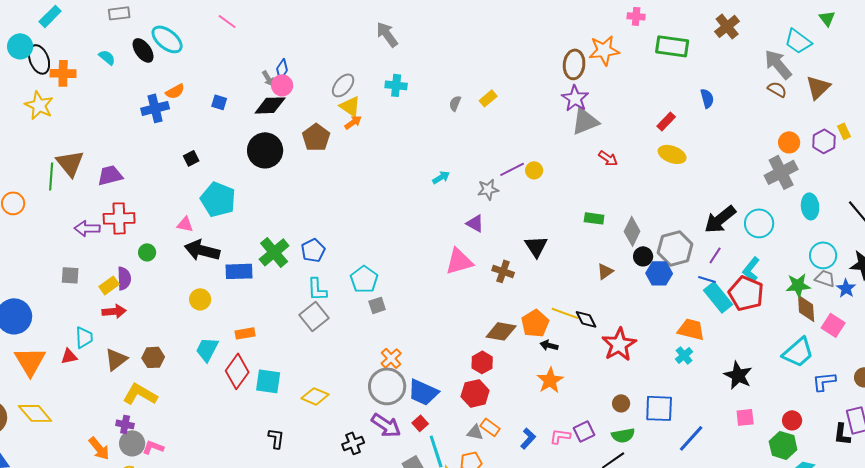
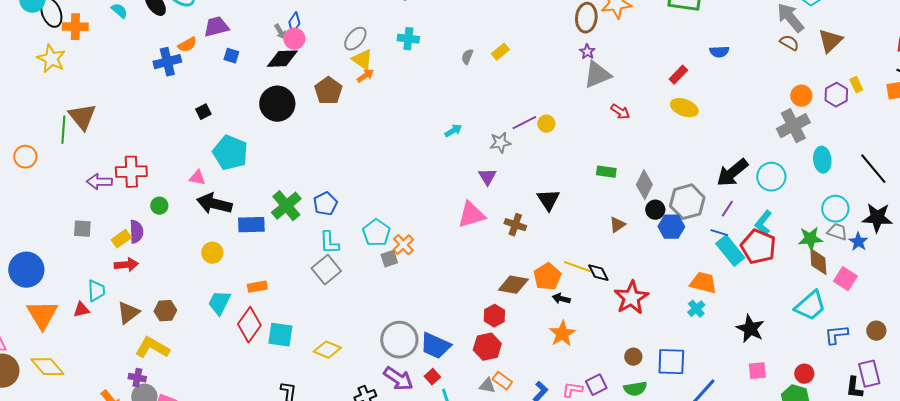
purple star: (575, 98) -> (587, 52), size x0.6
blue semicircle: (707, 98) -> (719, 52), turned 102
purple trapezoid: (110, 175) -> (216, 27), moved
purple triangle: (475, 223) -> (487, 177), turned 30
orange cross: (391, 358) -> (403, 245), moved

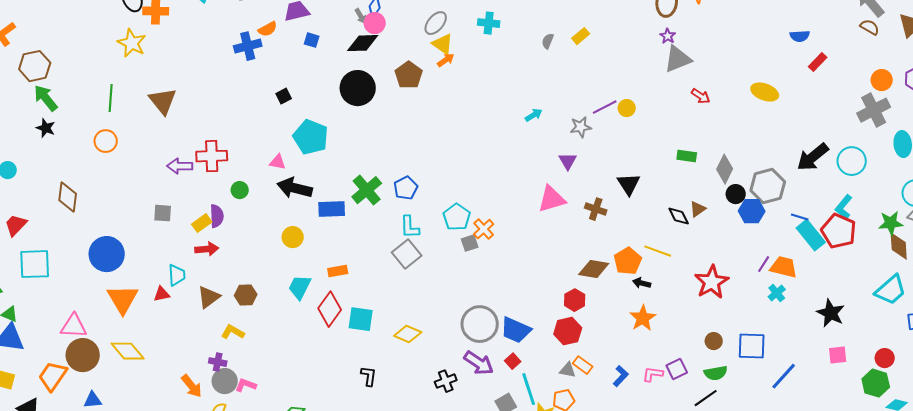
red rectangle: (678, 75) -> (818, 62), moved
green line: (63, 130) -> (111, 98), moved
purple line: (727, 209) -> (764, 264), moved
black diamond: (598, 273) -> (679, 216), moved
yellow L-shape: (152, 348) -> (233, 332), size x0.7

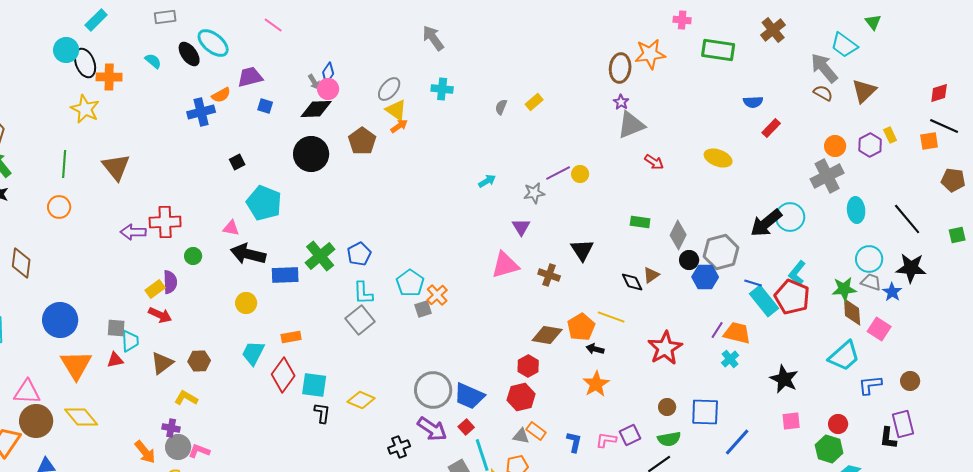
cyan circle: (852, 161) -> (790, 217), moved
gray square: (163, 213) -> (116, 328), moved
red arrow: (207, 249) -> (160, 315), turned 30
black L-shape: (369, 376) -> (322, 413), moved
blue L-shape: (621, 376) -> (574, 442), turned -30

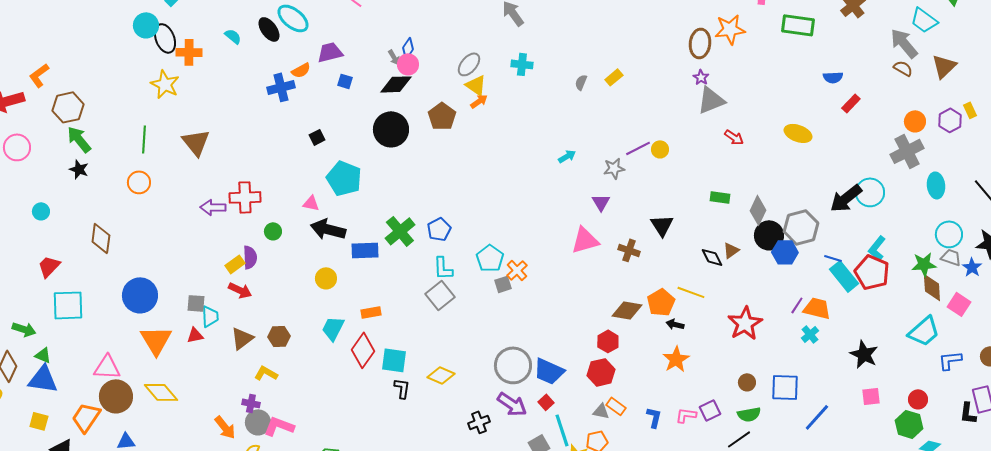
black circle: (689, 260) -> (769, 235), size x1.5
pink L-shape: (199, 451) -> (279, 426), size x1.4

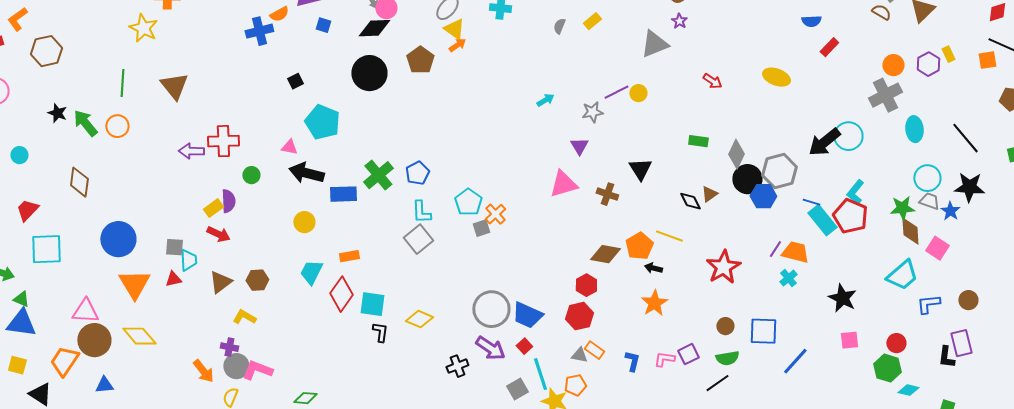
gray triangle: (711, 100) -> (654, 44), moved
green arrow: (79, 139) -> (85, 123), moved

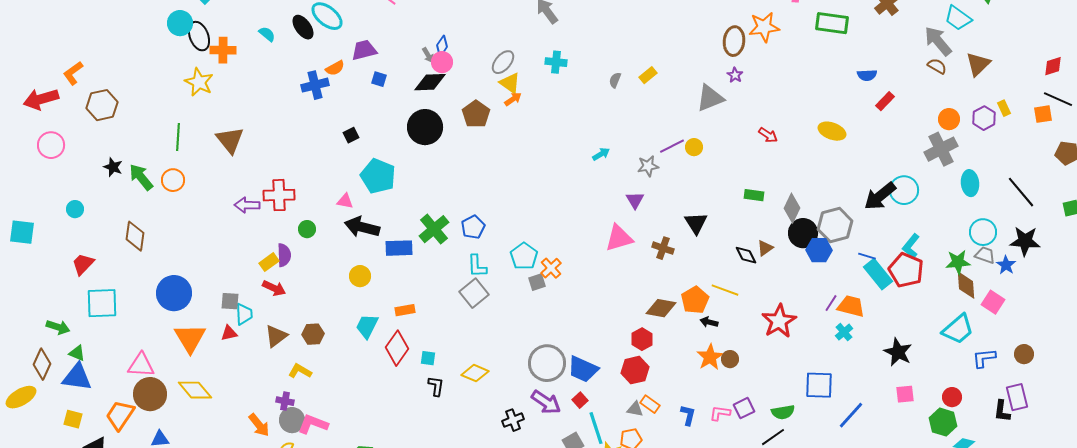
cyan square: (372, 304) -> (428, 358), size x0.6
brown circle: (725, 326) -> (730, 359), moved

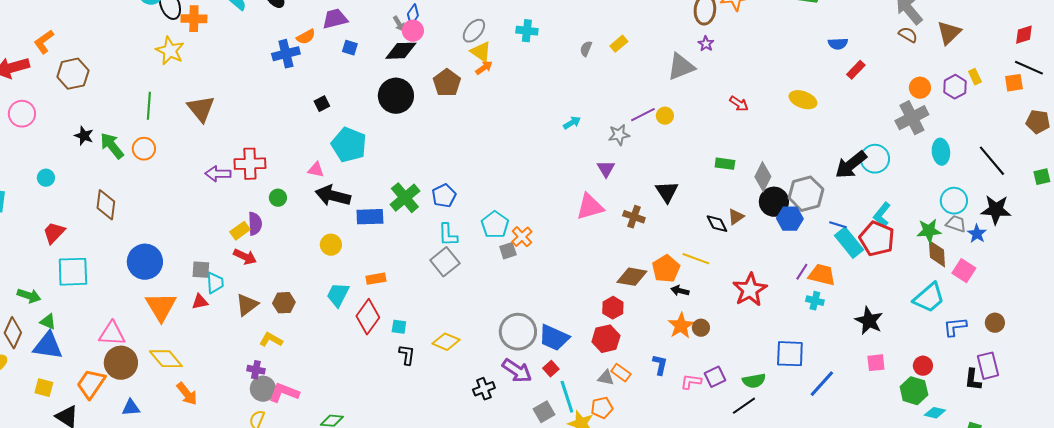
cyan cross: (844, 332) -> (815, 301), turned -36
blue L-shape: (688, 415) -> (660, 365), moved
orange arrow: (259, 425) -> (187, 394), moved

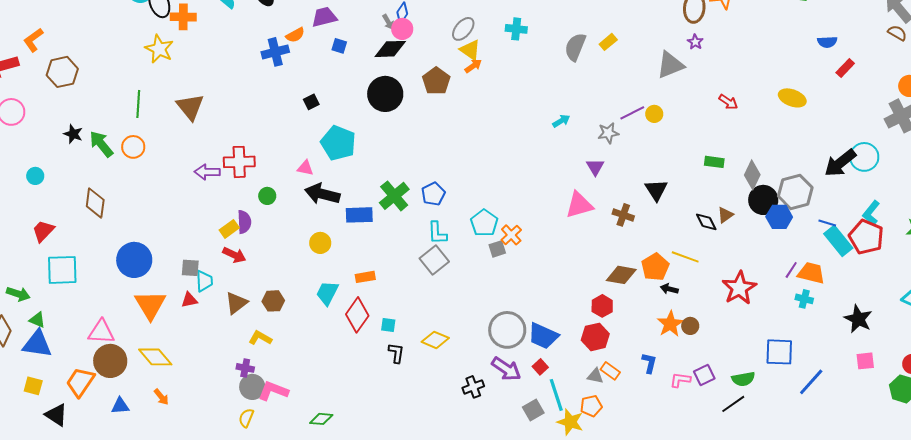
gray semicircle: (586, 49) -> (575, 47), size x1.8
orange arrow: (187, 394) -> (161, 397), moved, size x0.7

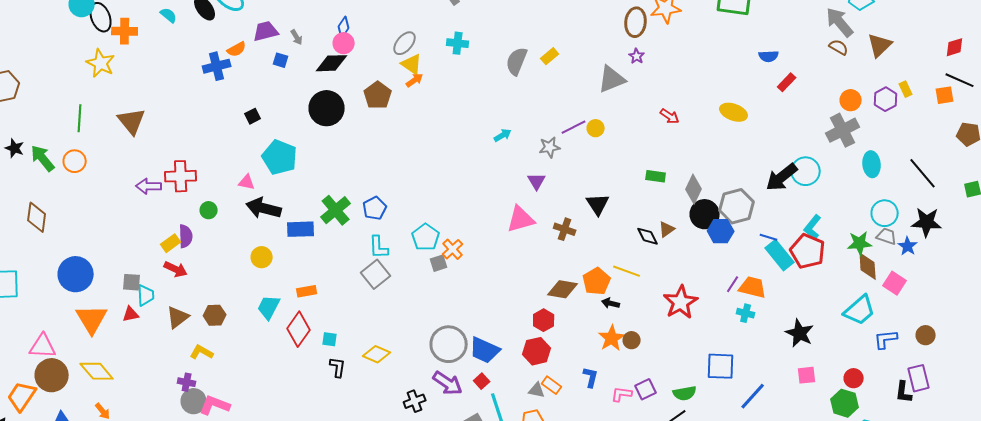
gray arrow: (388, 22) -> (297, 37), moved

